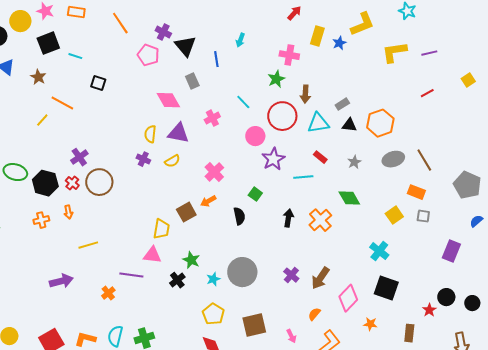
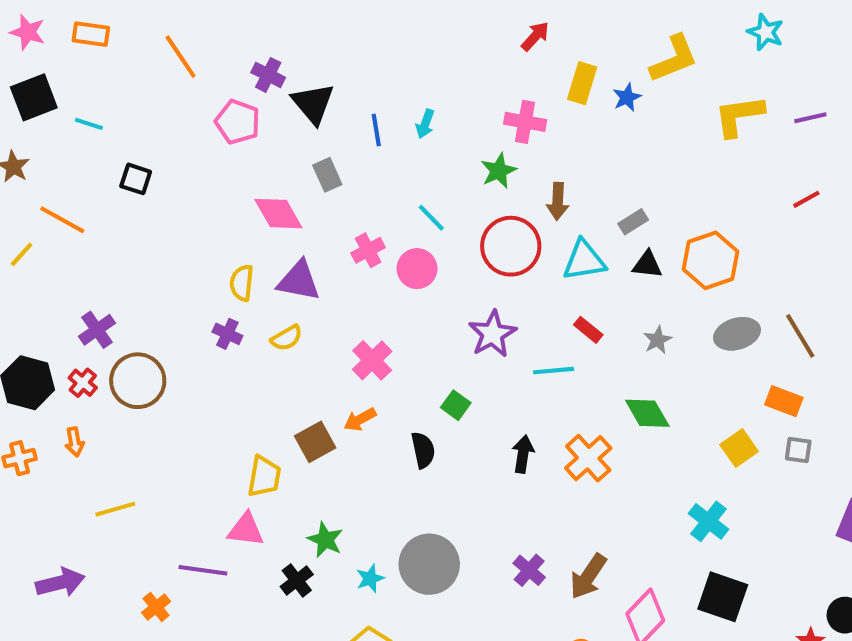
cyan arrow: (240, 40) -> (425, 124), moved
pink circle: (255, 136) -> (417, 269), moved

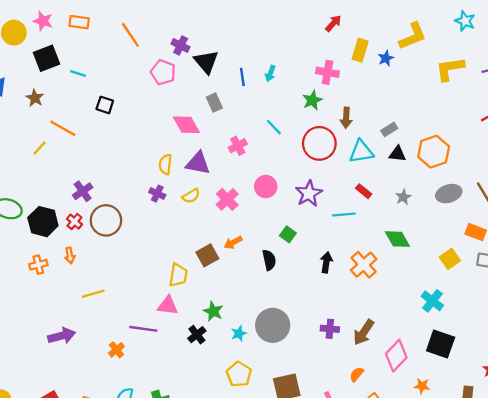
pink circle: (417, 269) -> (266, 187), moved
pink cross: (372, 360) -> (227, 199), moved
purple cross: (529, 570) -> (330, 329), turned -36

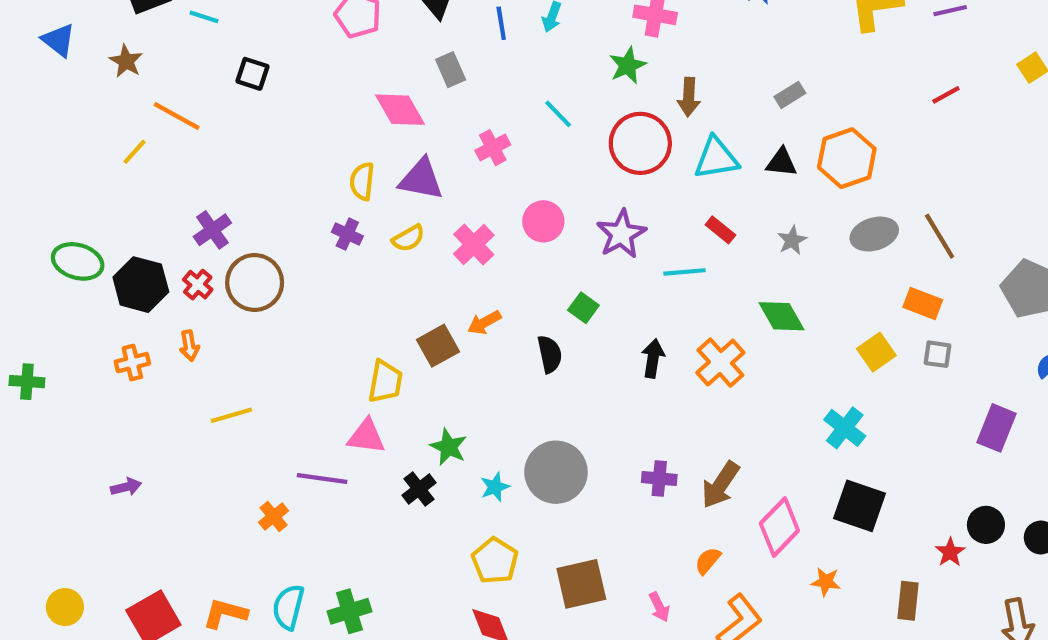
gray rectangle: (389, 129) -> (790, 95), moved
purple arrow: (62, 336) -> (126, 487), moved, size x0.6

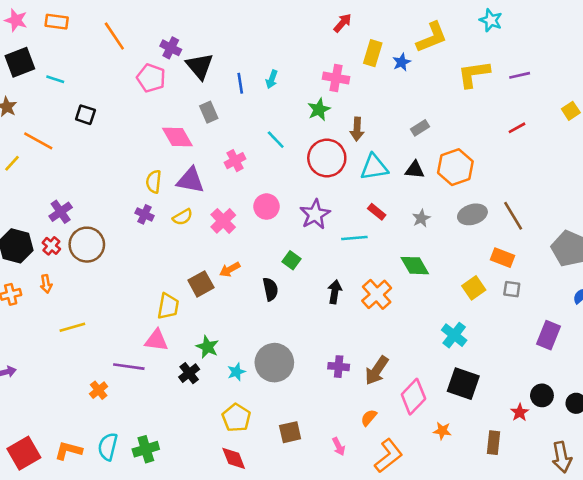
brown square: (581, 584) -> (290, 432), size x0.7

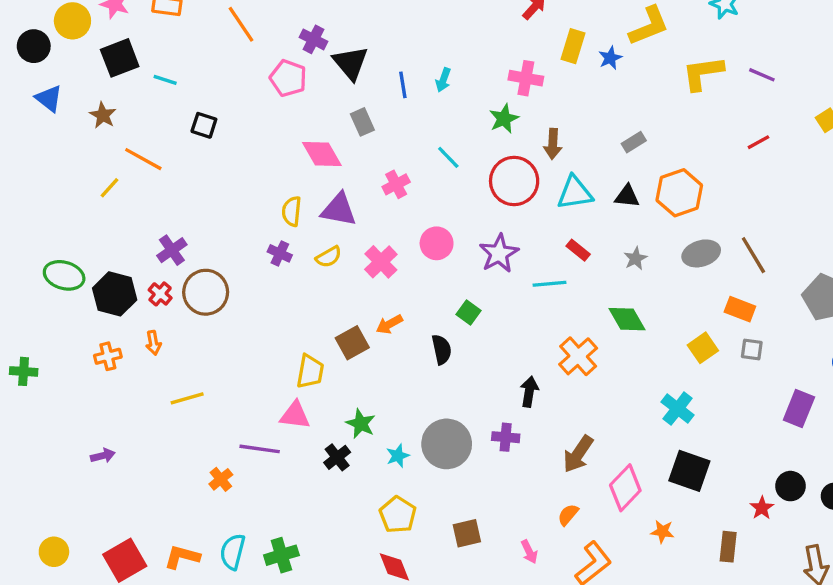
purple line: (520, 75) -> (762, 75), turned 36
black arrow: (335, 292) -> (529, 392), moved
purple cross: (339, 367) -> (506, 437), moved

